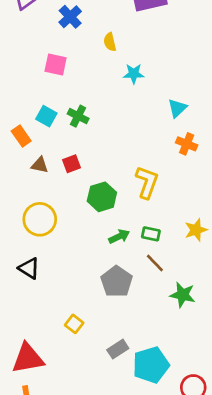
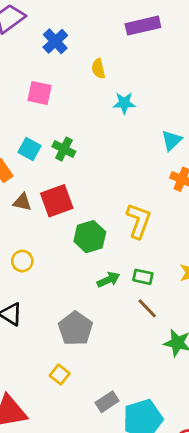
red square: (71, 164) -> (57, 201), size x1.6
yellow circle: (40, 219) -> (22, 261), size x0.6
gray pentagon: (116, 282) -> (75, 329), moved

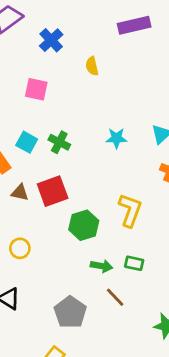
cyan star: (124, 103) -> (116, 138), moved
green arrow: (108, 280) -> (101, 266), turned 35
brown line: (147, 308) -> (115, 297), moved

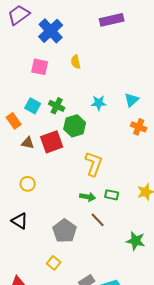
blue cross: (51, 40) -> (51, 31), size x1.4
yellow semicircle: (92, 66) -> (76, 62), moved
yellow L-shape: (130, 210) -> (94, 164), moved
green hexagon: (84, 225) -> (75, 126), moved

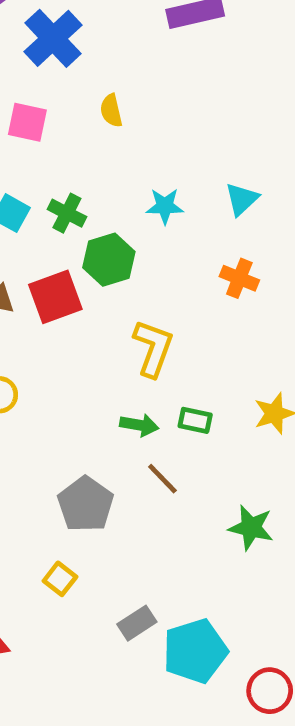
orange cross: (139, 127) -> (239, 278), moved

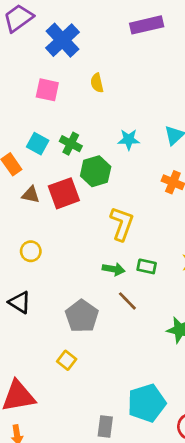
gray rectangle: (137, 623) -> (105, 427), moved, turned -50

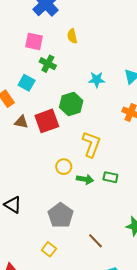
green cross: (71, 144) -> (48, 64), moved
yellow circle: (31, 251) -> (64, 167), moved
brown line: (127, 301) -> (96, 241), moved

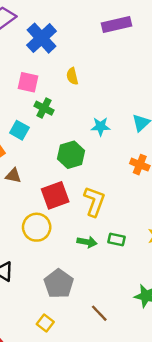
red square: (47, 121) -> (55, 195), moved
yellow circle: (64, 167) -> (37, 227), moved, size x1.5

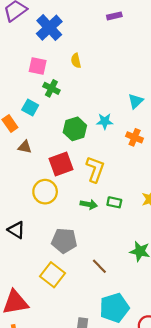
purple rectangle: (116, 25) -> (114, 16), size x0.6
cyan star: (100, 127) -> (105, 121), moved
gray pentagon: (59, 284) -> (64, 241), turned -30
yellow square: (45, 323) -> (53, 275), size x1.6

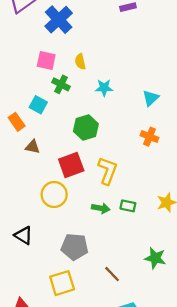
yellow semicircle: (76, 61) -> (80, 62), moved
cyan star: (105, 121) -> (104, 88), moved
yellow square: (53, 275) -> (62, 283), turned 35

